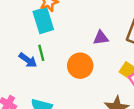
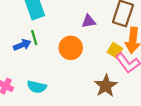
blue arrow: (28, 60) -> (22, 45), turned -56

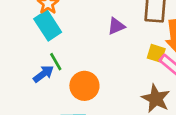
orange circle: (71, 48) -> (84, 86), moved

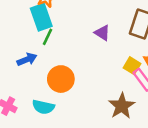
purple triangle: (116, 26) -> (102, 33), turned 42
green line: (56, 62) -> (47, 37), moved, turned 42

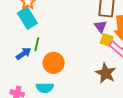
purple triangle: (102, 33) -> (100, 26), moved, turned 32
green line: (47, 37) -> (37, 44), moved

